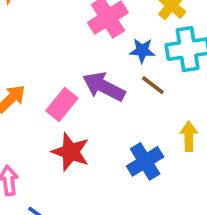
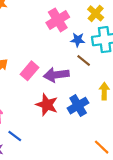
purple arrow: (104, 87) -> (56, 75), moved, turned -35
red star: (71, 152) -> (47, 105), moved

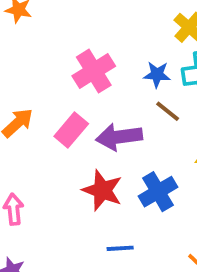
pink cross: (58, 20) -> (94, 71), moved
blue line: (15, 136) -> (120, 248), moved, turned -40

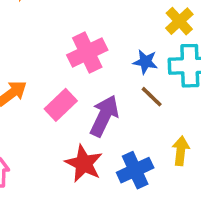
purple arrow: (119, 137) -> (104, 116), turned 117

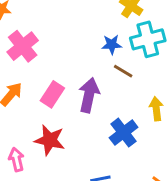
pink cross: (87, 53) -> (23, 46), moved
red star: (84, 164) -> (50, 140), moved

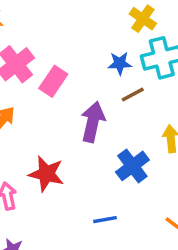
brown line: (123, 71) -> (133, 94), turned -60
pink rectangle: (52, 94) -> (53, 81), moved

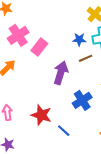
red star: (46, 174) -> (41, 115), moved
blue line: (105, 220) -> (64, 131), turned 48

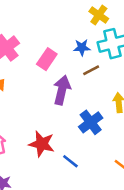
pink rectangle: (39, 47) -> (47, 59), moved

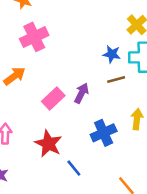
pink rectangle: (47, 59) -> (53, 98), moved
purple arrow: (62, 90) -> (82, 93), size x0.7

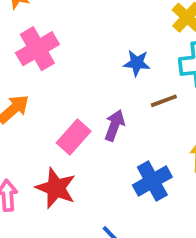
blue star: (112, 54) -> (137, 63), moved
red star: (48, 144) -> (56, 188), moved

